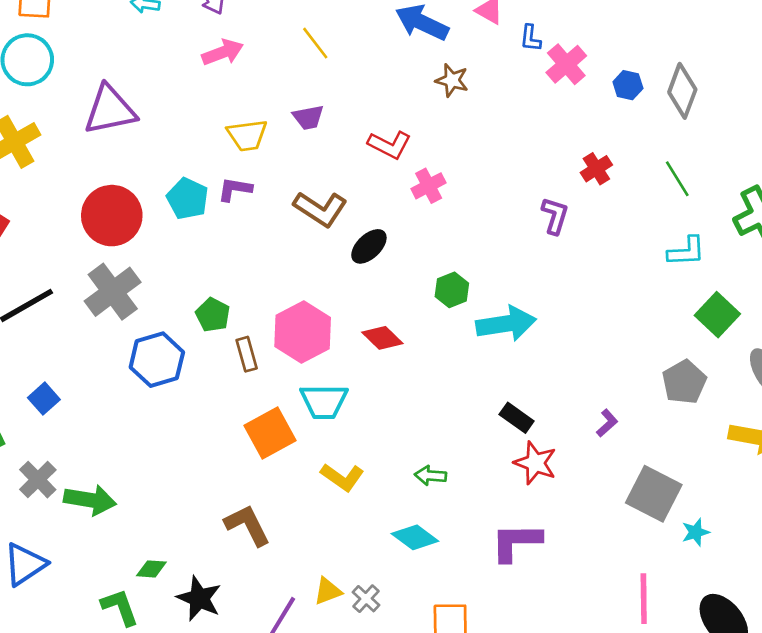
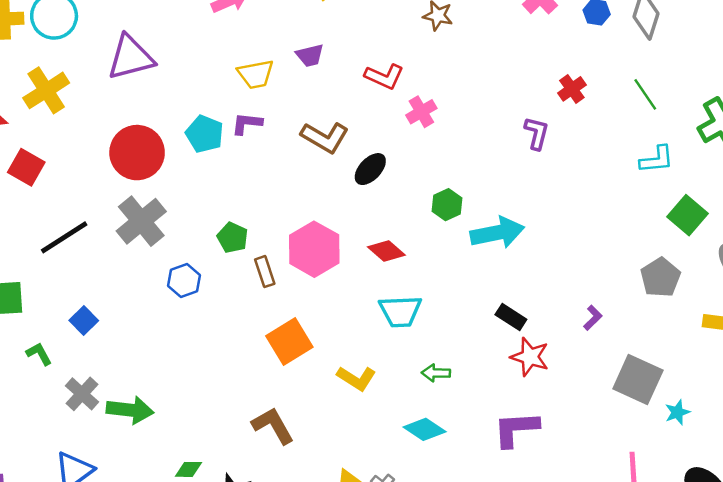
blue hexagon: (157, 360) -> (184, 280), size x0.7
cyan trapezoid: (324, 401) -> (400, 311), moved

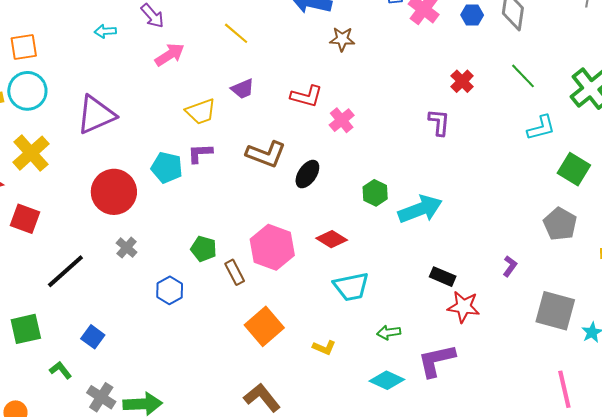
gray cross: (141, 221) -> (127, 248), size x0.5
yellow L-shape: (356, 378) -> (324, 347), size x0.7
purple L-shape: (516, 429) -> (436, 360), moved

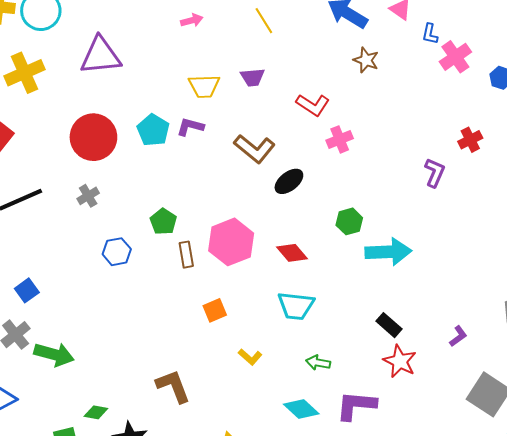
pink arrow: (170, 55) -> (192, 20), size x0.7
orange square: (264, 326) -> (215, 310), moved, size x0.6
blue square: (93, 337) -> (27, 290), moved

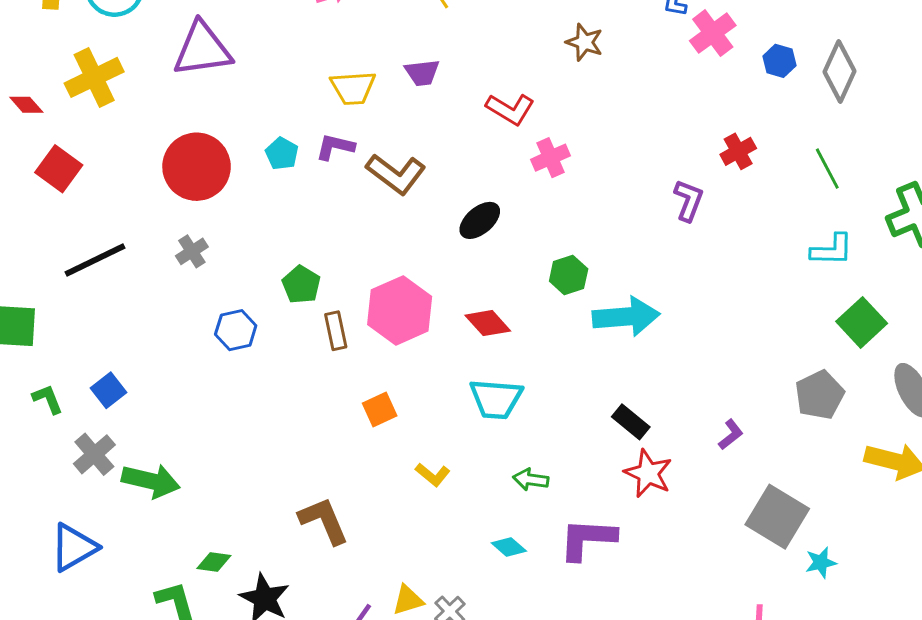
cyan pentagon: (153, 130) -> (282, 154), size x0.7
brown L-shape: (255, 149) -> (396, 174), moved
cyan diamond: (301, 409) -> (509, 547), size x0.7

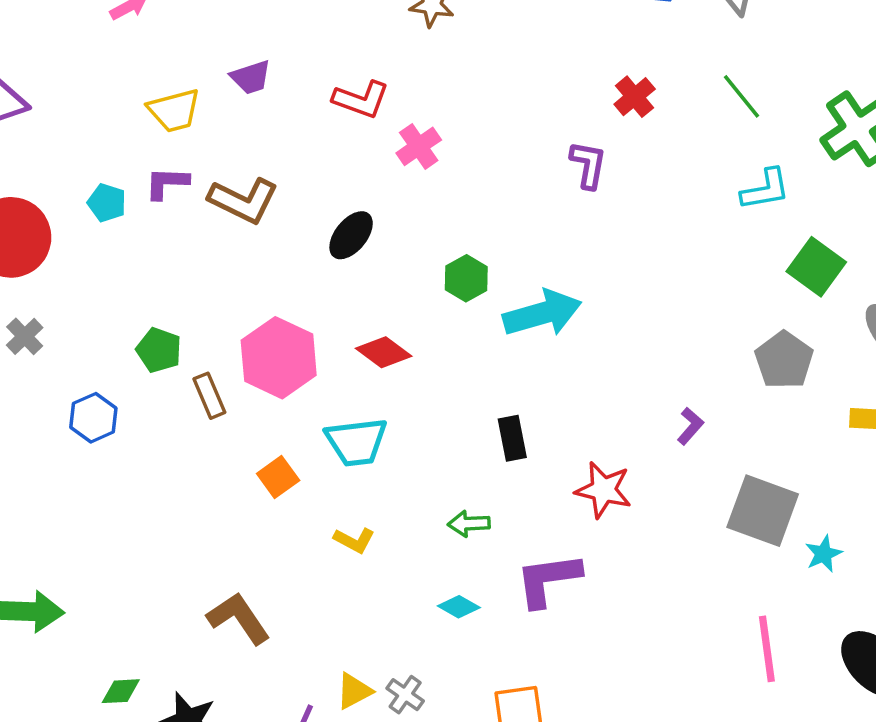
cyan trapezoid: (496, 399) -> (356, 442), moved
black rectangle: (631, 422) -> (512, 438), moved, turned 51

